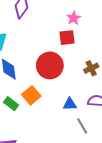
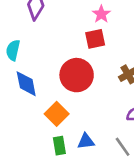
green rectangle: (11, 104) -> (59, 146), moved, turned 48
blue triangle: (70, 104) -> (86, 141), moved

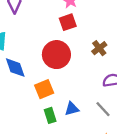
orange square: (57, 114) -> (44, 89), turned 30

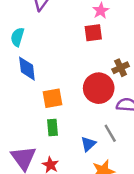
red circle: (56, 55) -> (99, 88), moved
blue triangle: (72, 109) -> (88, 144), moved, turned -40

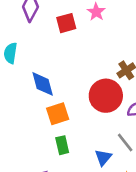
red square: (93, 33) -> (66, 23), moved
blue diamond: (27, 69) -> (43, 84), moved

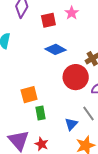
blue diamond: (43, 84) -> (55, 49), moved, turned -50
orange square: (58, 114) -> (29, 95), moved

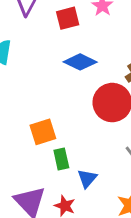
blue triangle: (71, 124) -> (87, 178), moved

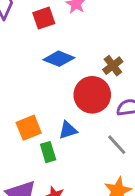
blue triangle: (87, 178) -> (68, 130), moved, turned 36

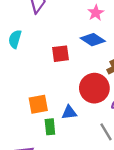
red square: (44, 18) -> (60, 54), moved
blue diamond: (59, 59) -> (93, 40), moved

